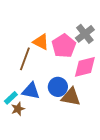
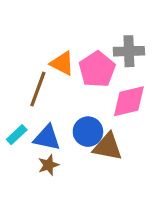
gray cross: (85, 34) -> (129, 51), turned 36
cyan rectangle: (11, 98) -> (17, 135), moved
brown star: (18, 109) -> (49, 165), moved

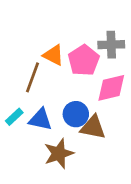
brown star: (49, 165) -> (59, 153), moved, size x1.6

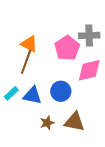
orange triangle: (54, 55) -> (29, 44), moved
brown triangle: (93, 127) -> (74, 122), moved
brown star: (59, 153) -> (47, 123), size x0.6

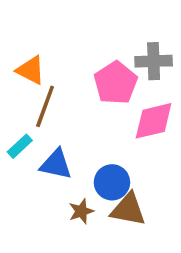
orange triangle: (29, 44) -> (31, 70), moved
blue circle: (61, 91) -> (112, 182), moved
cyan rectangle: (11, 93) -> (20, 146), moved

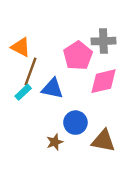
cyan rectangle: (20, 146) -> (23, 92), moved
blue triangle: (56, 164) -> (52, 88), moved
brown triangle: (128, 209) -> (103, 141), moved

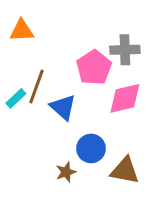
orange triangle: (21, 47) -> (22, 31), moved, turned -30
blue triangle: (52, 88) -> (63, 107), turned 30
cyan rectangle: (23, 92) -> (16, 98), moved

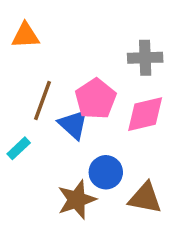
pink pentagon: (94, 67) -> (96, 99), moved
cyan rectangle: (16, 98) -> (19, 148), moved
brown star: (66, 172) -> (77, 200), size x1.6

